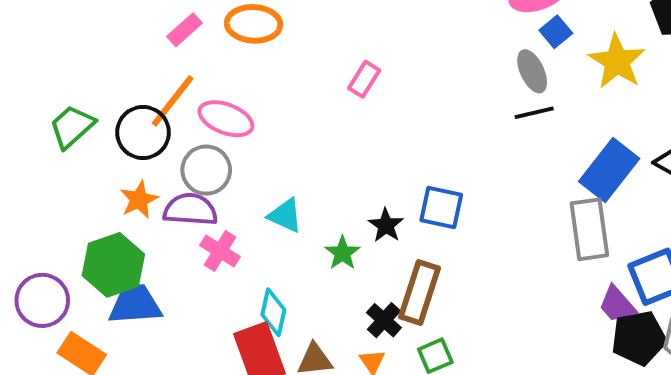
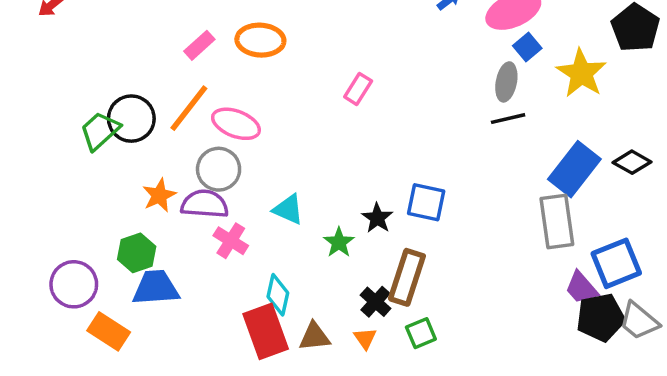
gray ellipse: (532, 71) -> (506, 82), turned 36
black circle: (143, 133) -> (131, 119), moved
green hexagon: (113, 265) -> (137, 253), size x0.7

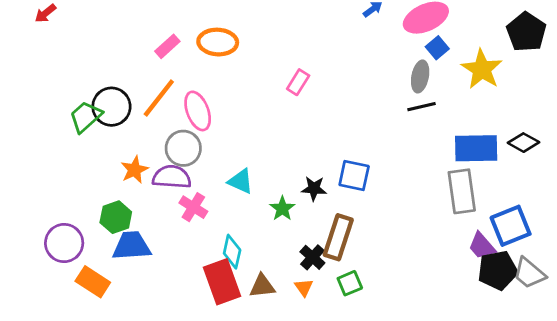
pink ellipse: (236, 124) -> (198, 111), turned 48
blue rectangle: (574, 169) -> (476, 148), turned 51
black star: (377, 218) -> (314, 188), turned -30

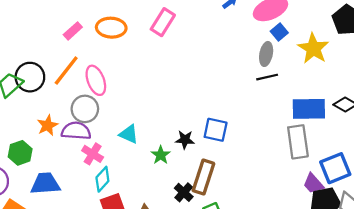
pink rectangle: (298, 82) -> (163, 22), moved, size x1.4
green hexagon: (116, 217) -> (20, 153), moved
cyan diamond: (232, 252) -> (102, 179), moved, turned 30

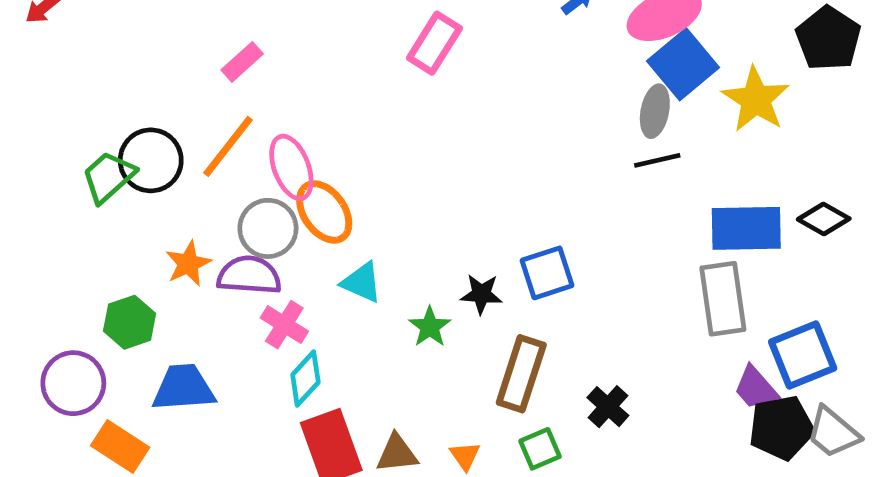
orange ellipse: (111, 28) -> (324, 212), moved, turned 52
blue square: (279, 32) -> (683, 64), size x1.8
blue square: (216, 130) -> (547, 273), turned -30
black cross: (184, 192) -> (608, 407), moved

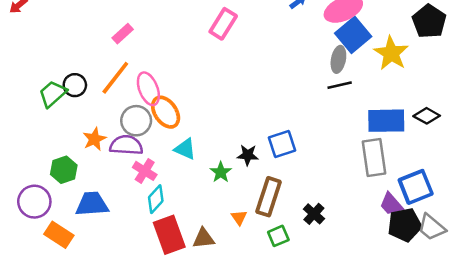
black circle: (151, 160) -> (75, 85), size x0.7
orange triangle: (465, 456) -> (239, 218), moved

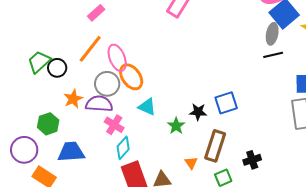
black circle: (75, 85) -> (57, 68), moved
black cross: (314, 214) -> (252, 160), turned 30

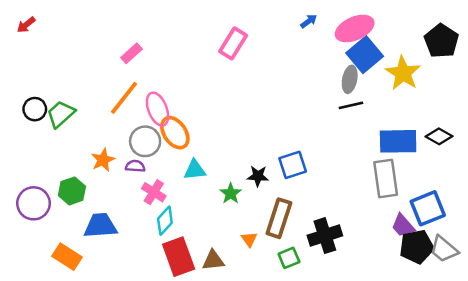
black circle: (57, 68) -> (35, 109), moved
purple semicircle: (99, 104) -> (135, 166), size x0.6
cyan triangle: (147, 107) -> (195, 170), turned -30
purple circle: (24, 150) -> (34, 203), moved
black cross: (252, 160) -> (325, 236), size x1.5

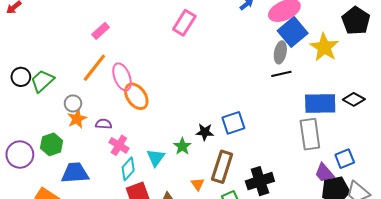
gray circle: (145, 141) -> (73, 103), moved, size x0.7
cyan triangle: (195, 170) -> (156, 158), moved, turned -48
blue square: (428, 208) -> (345, 159), size x0.7

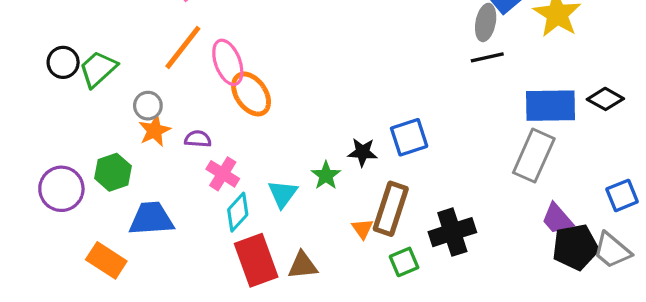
gray rectangle: (310, 134) -> (534, 156), turned 32
blue square: (345, 159) -> (622, 195), moved
orange triangle: (198, 184) -> (363, 229), moved

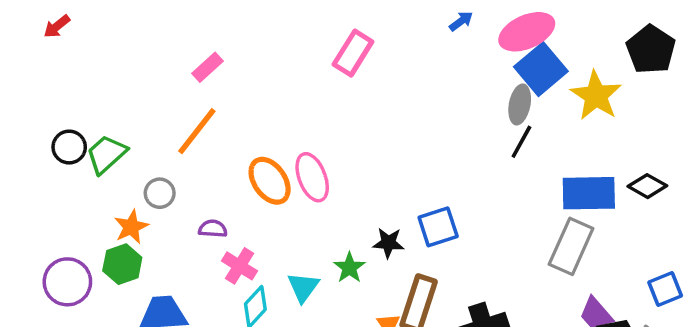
black line: (487, 57) -> (521, 142), turned -48
pink ellipse: (228, 62) -> (312, 177), moved
orange star: (155, 131) -> (131, 227), moved

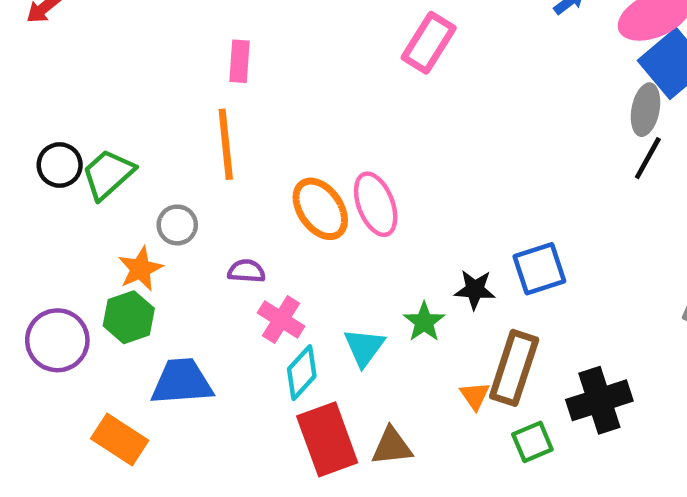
pink rectangle: (208, 67) -> (240, 61), turned -44
orange line: (197, 131) -> (226, 144), turned -44

